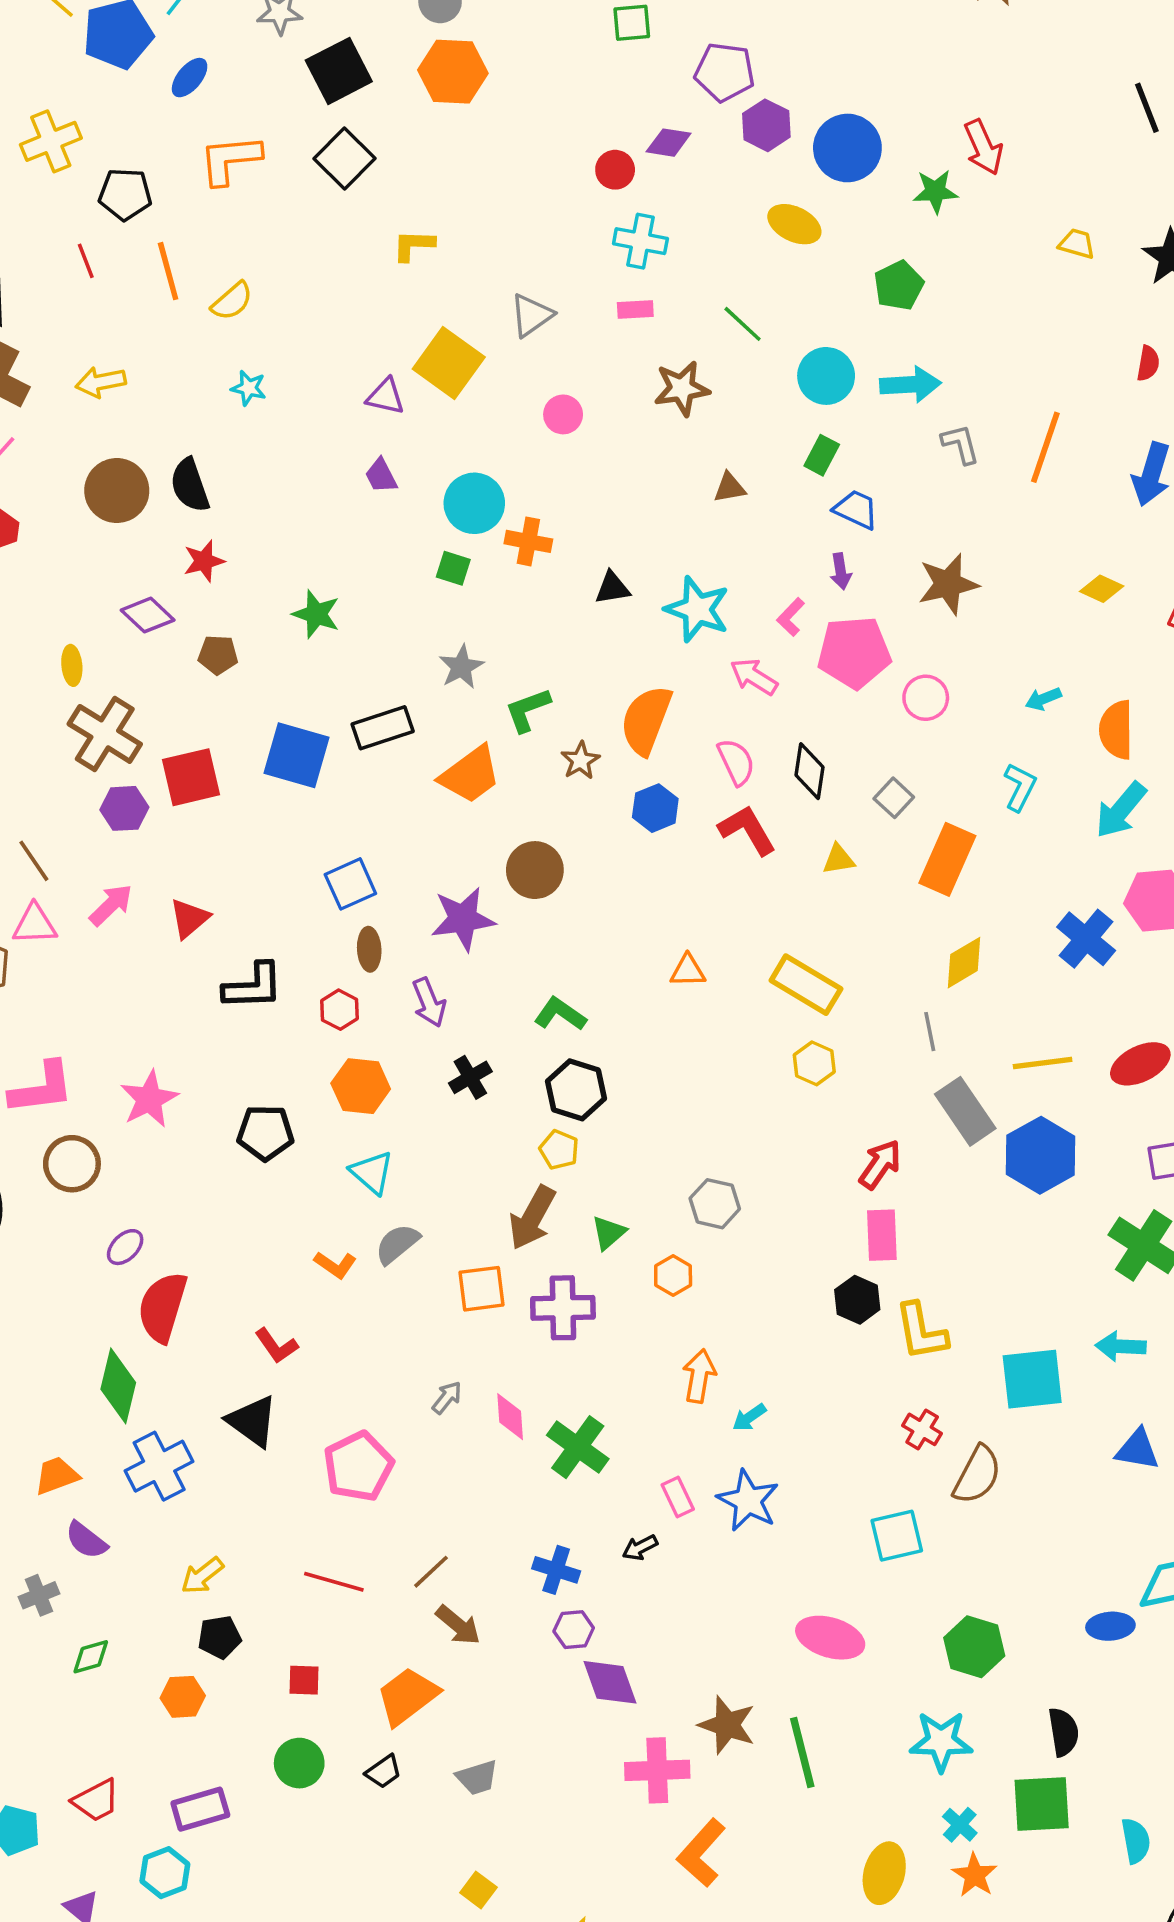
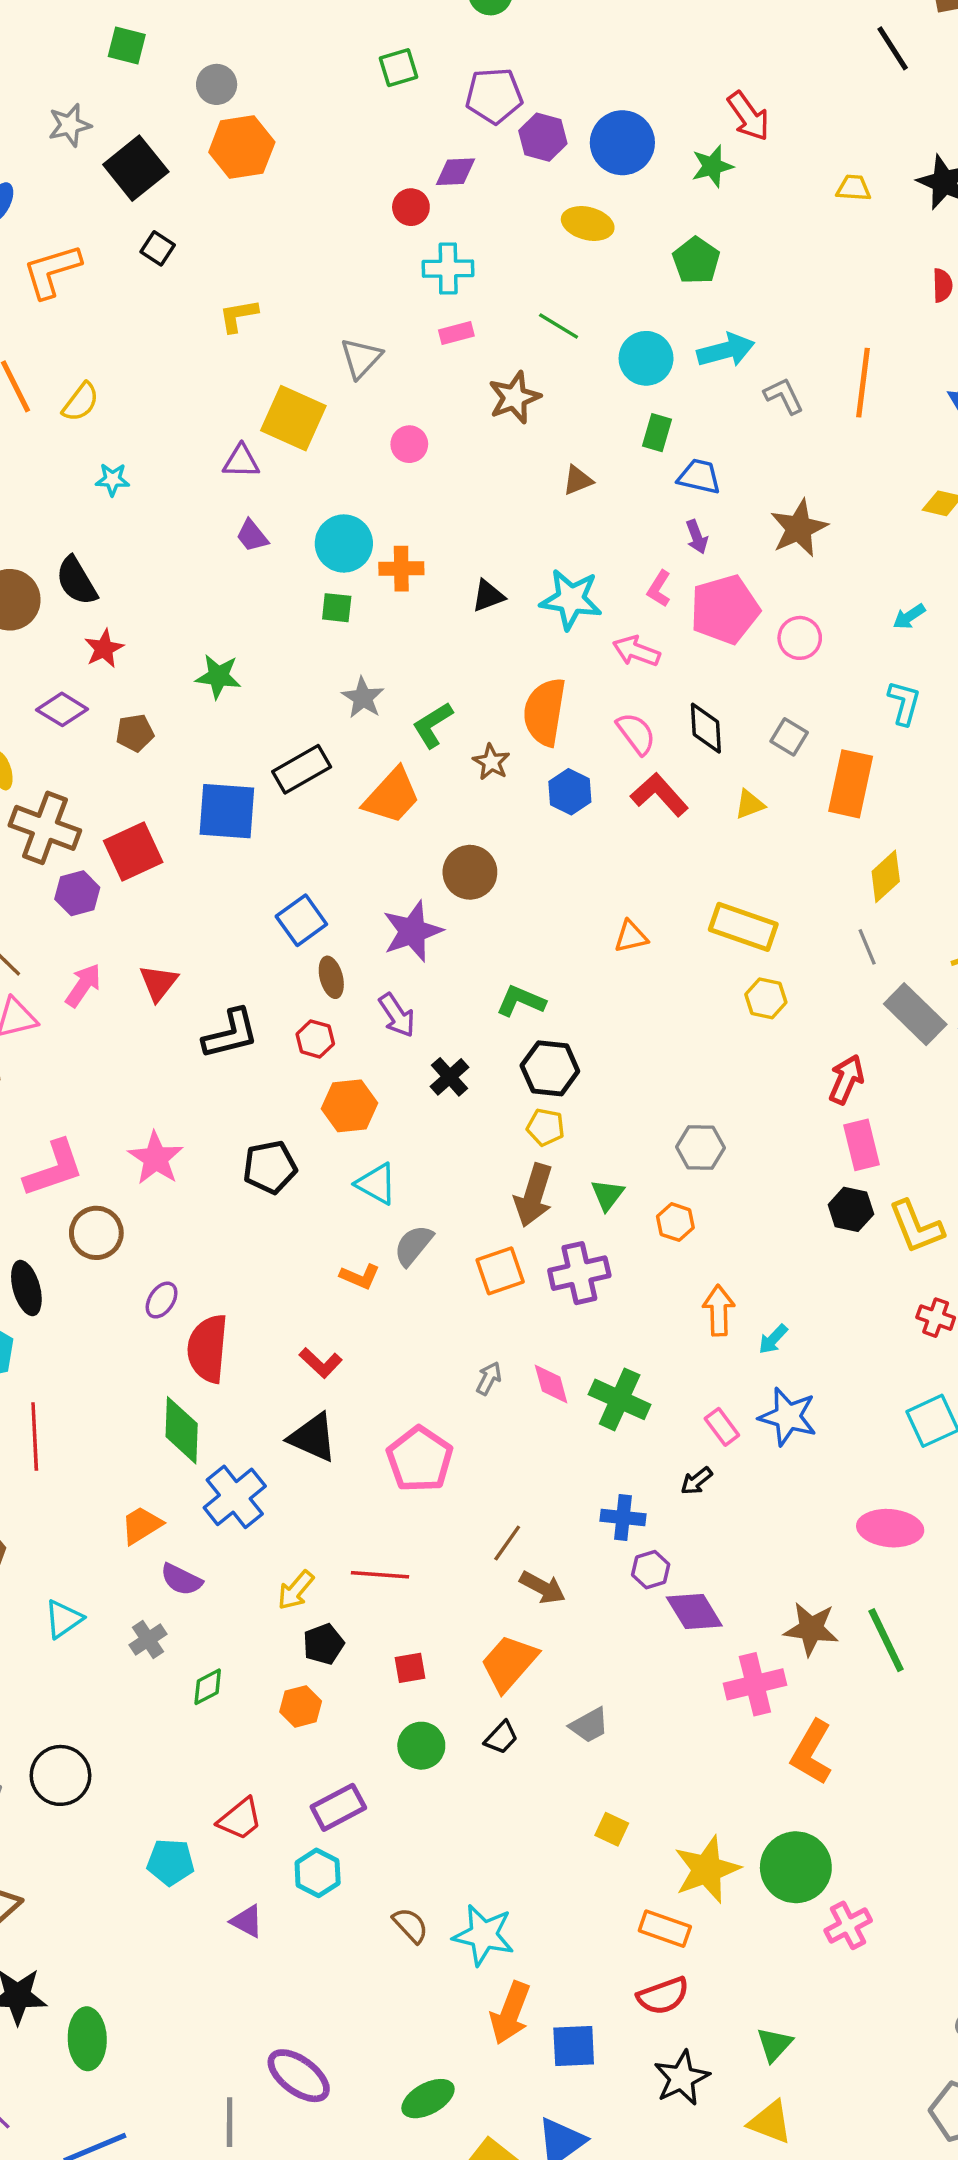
black square: (344, 159) -> (158, 248), size x0.6
red line: (334, 1582) -> (380, 1575), moved

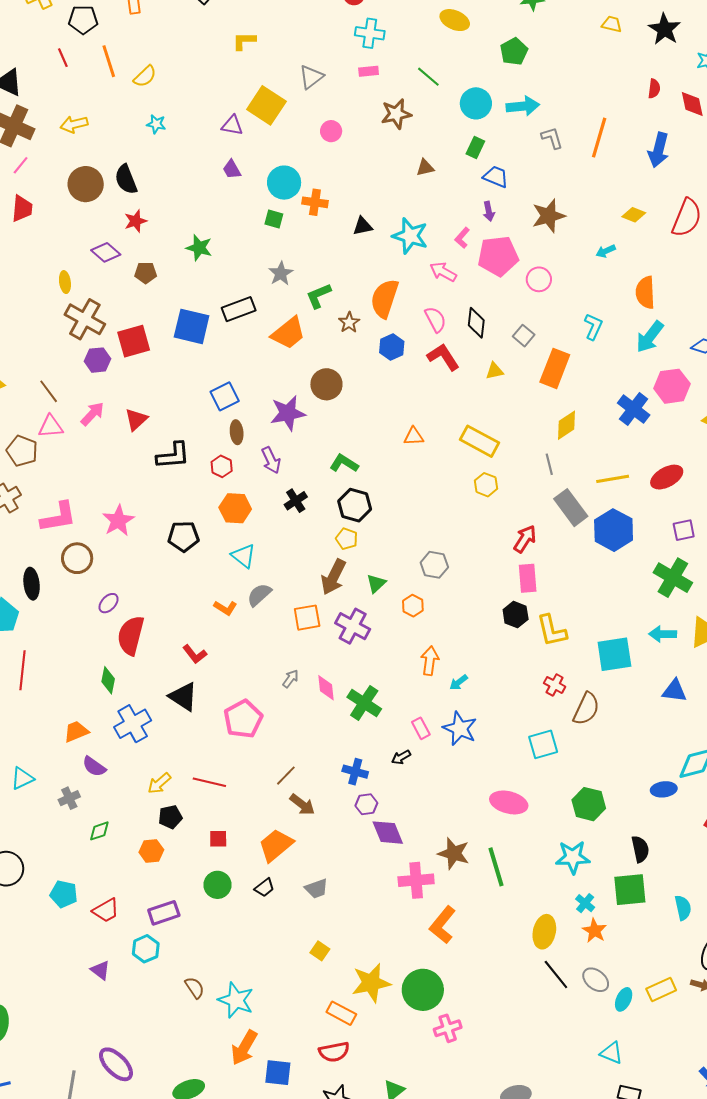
cyan arrow: (909, 617) -> (606, 251), moved
purple cross: (579, 1273) -> (353, 626), turned 32
green diamond: (182, 1430) -> (108, 680), size x0.7
cyan pentagon: (171, 1862) -> (64, 894), moved

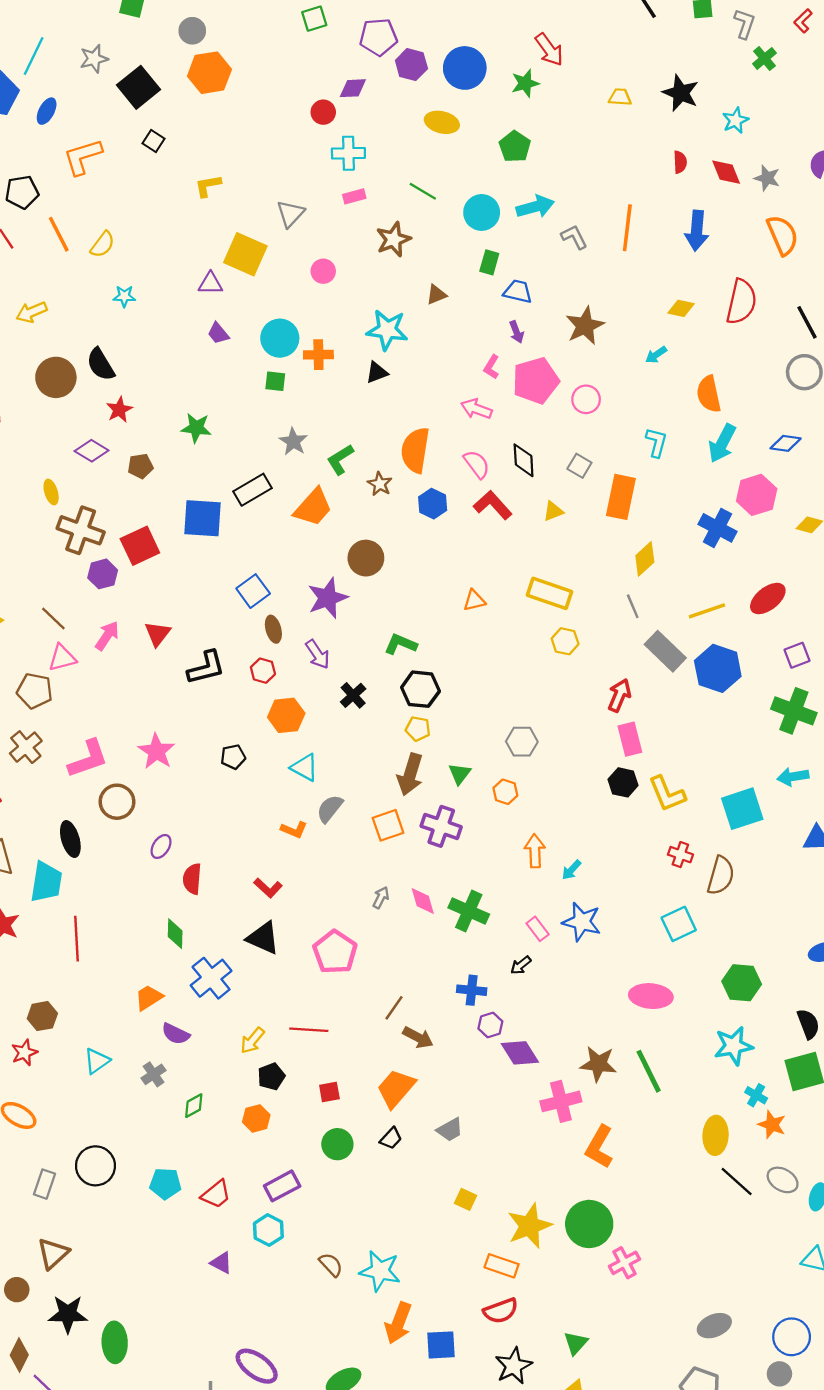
cyan star: (410, 236) -> (387, 330), moved
black pentagon: (184, 536) -> (233, 757), size x0.7
red semicircle: (131, 635) -> (192, 879), size x0.7

